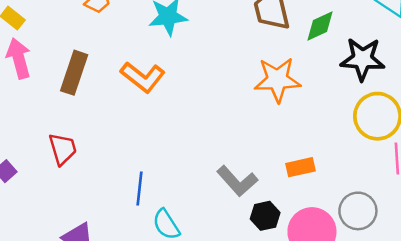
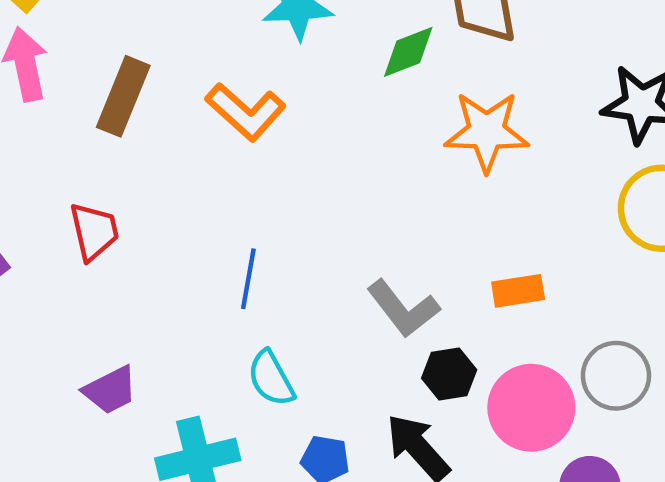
green diamond: (320, 26) -> (408, 52), moved
blue line: (140, 188) -> (248, 279), moved

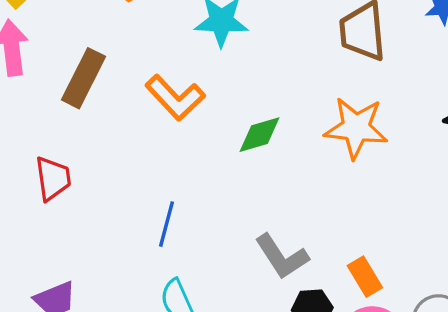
green diamond: (408, 52) -> (260, 135), moved
orange rectangle: (518, 291) -> (365, 277), moved, turned 63

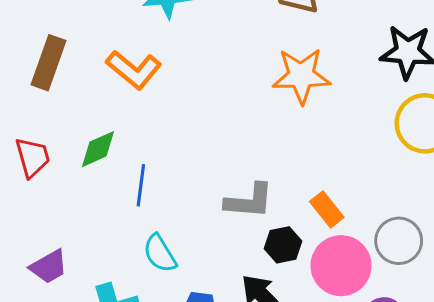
green diamond: (260, 135) -> (98, 149), moved
gray L-shape: (282, 256) -> (249, 201), turned -45

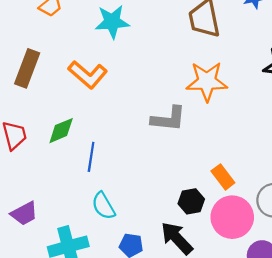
gray L-shape: (249, 201) -> (168, 119), moved

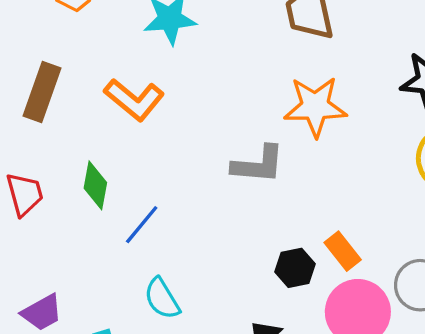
green diamond: (61, 131) -> (95, 185), turned -56
blue line: (91, 157) -> (142, 225), turned 32
black hexagon: (191, 201) -> (295, 268), moved

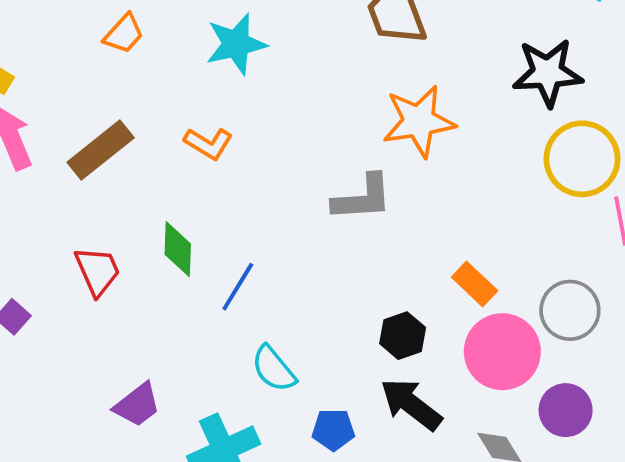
brown rectangle: (42, 92) -> (101, 150), turned 40
orange L-shape: (134, 100) -> (208, 143), size x0.7
black hexagon: (295, 268) -> (403, 336), moved

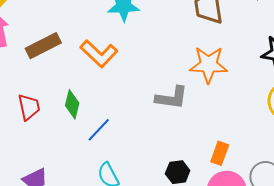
orange L-shape: (208, 143) -> (99, 54), size x1.5
orange rectangle: (475, 284) -> (220, 153), turned 55

